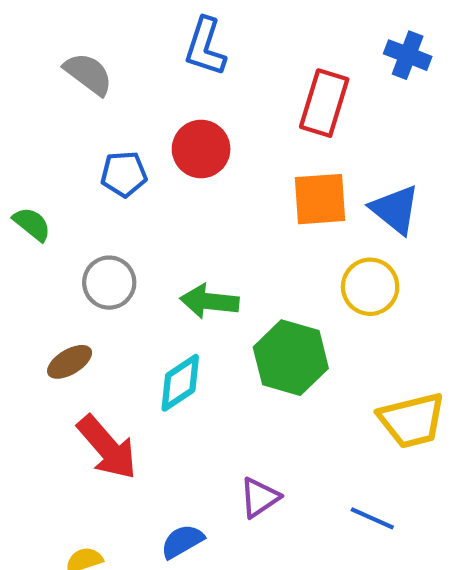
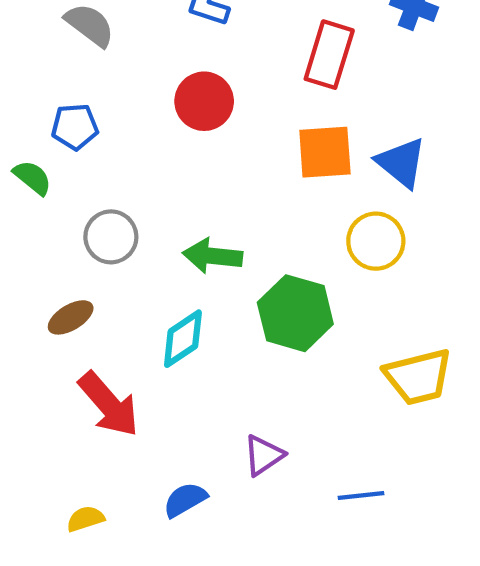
blue pentagon: (124, 174) -> (75, 127), moved
blue line: (372, 518) -> (361, 495), moved, turned -30

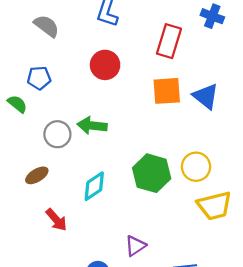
yellow circle: (376, 241) -> (196, 167), moved
green arrow: (213, 256) -> (92, 126), moved
red arrow: (109, 404) -> (56, 220), size x0.7

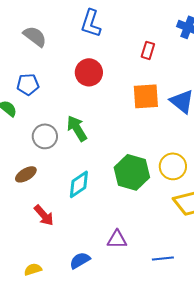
red rectangle: (169, 41) -> (148, 50), size x0.6
green arrow: (92, 126) -> (77, 128), turned 52
purple triangle: (135, 246) -> (117, 239), turned 35

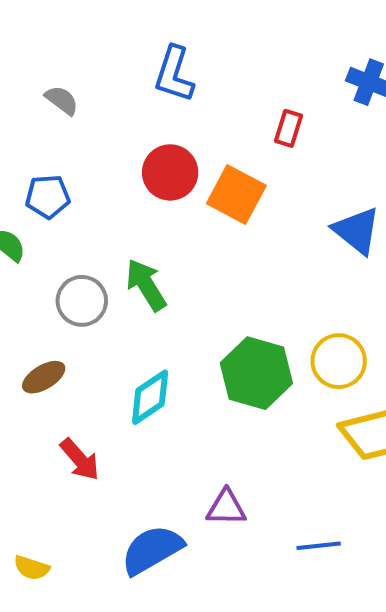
gray semicircle: (35, 36) -> (62, 100), size x0.7
orange square: (146, 96) -> (236, 195), moved, turned 32
blue semicircle: (80, 260) -> (152, 550), size x1.5
yellow semicircle: (33, 269) -> (32, 568), moved, turned -144

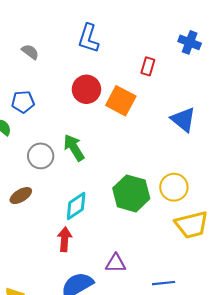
red arrow: (80, 459) -> (65, 239), moved, turned -135

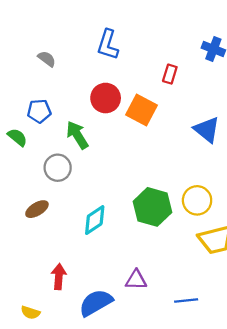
green arrow: (74, 148) -> (77, 135), moved
red arrow: (65, 239) -> (59, 277), moved

